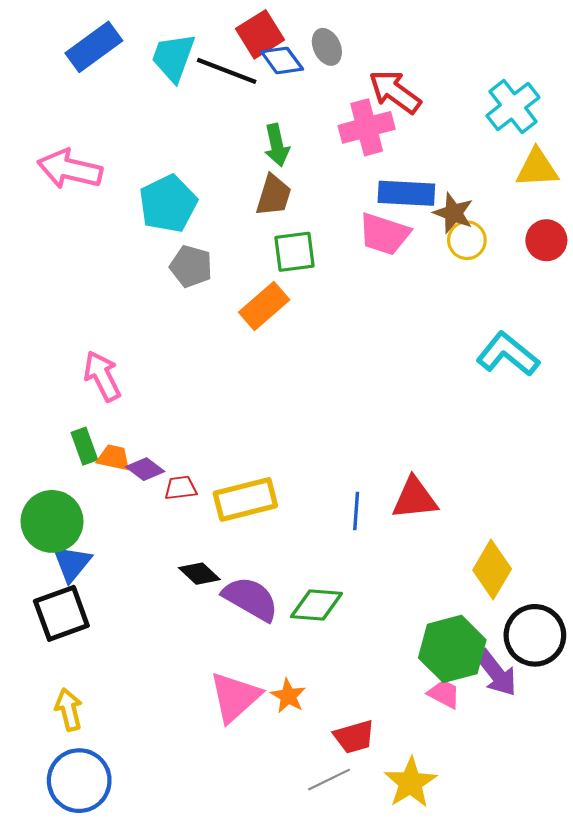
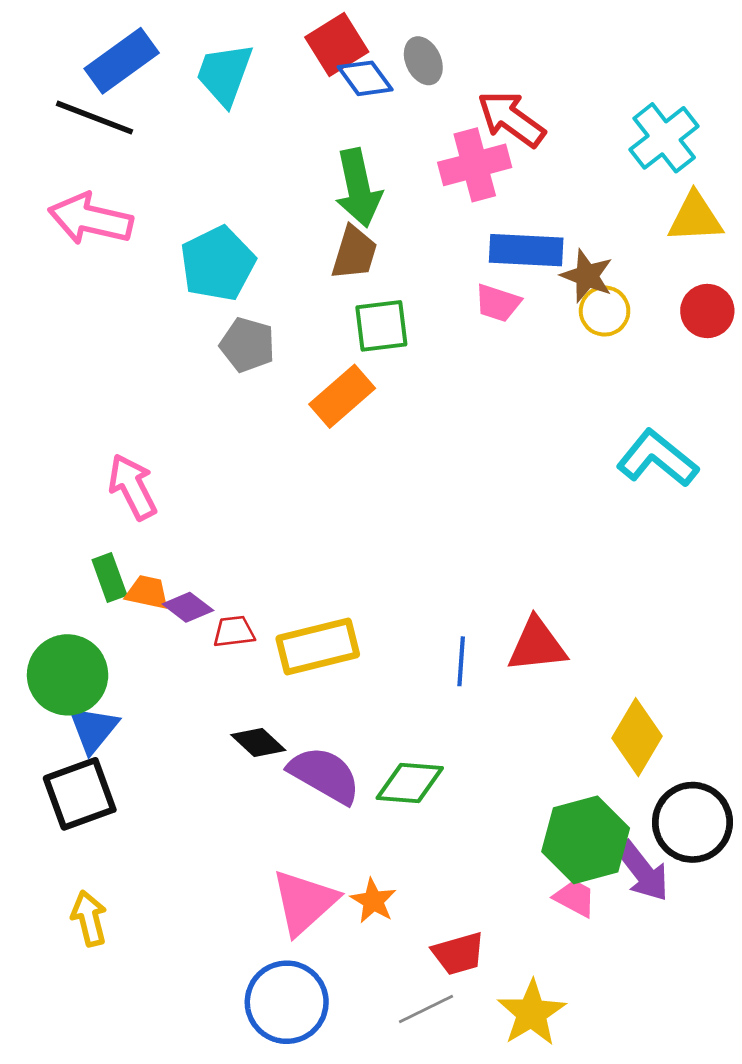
black line: (227, 71) -> (95, 118), moved
green arrow: (277, 145) -> (358, 188), size x1.4
pink trapezoid: (384, 234) -> (498, 303), size x0.7
blue circle: (79, 781) -> (287, 1002), moved

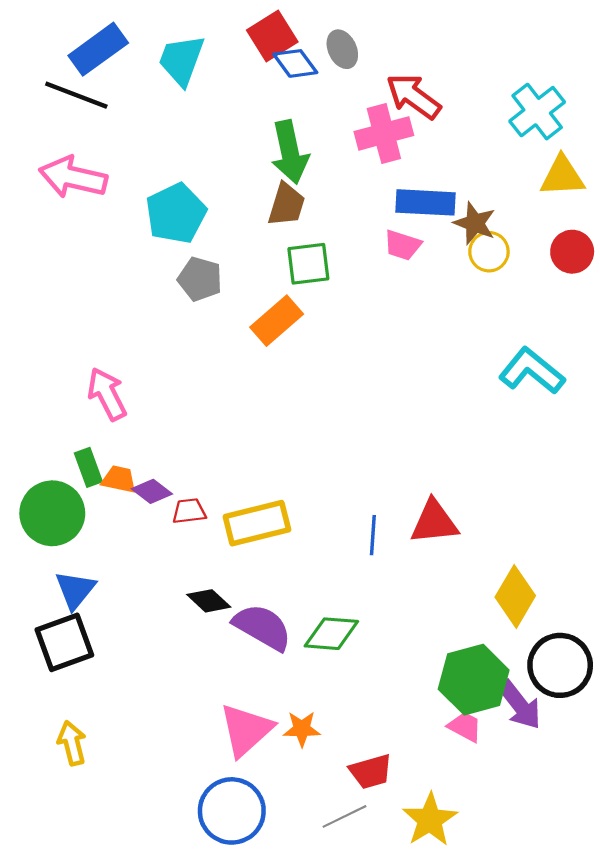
green circle: (68, 675) -> (52, 513), moved
orange star: (373, 901) -> (302, 729), turned -30

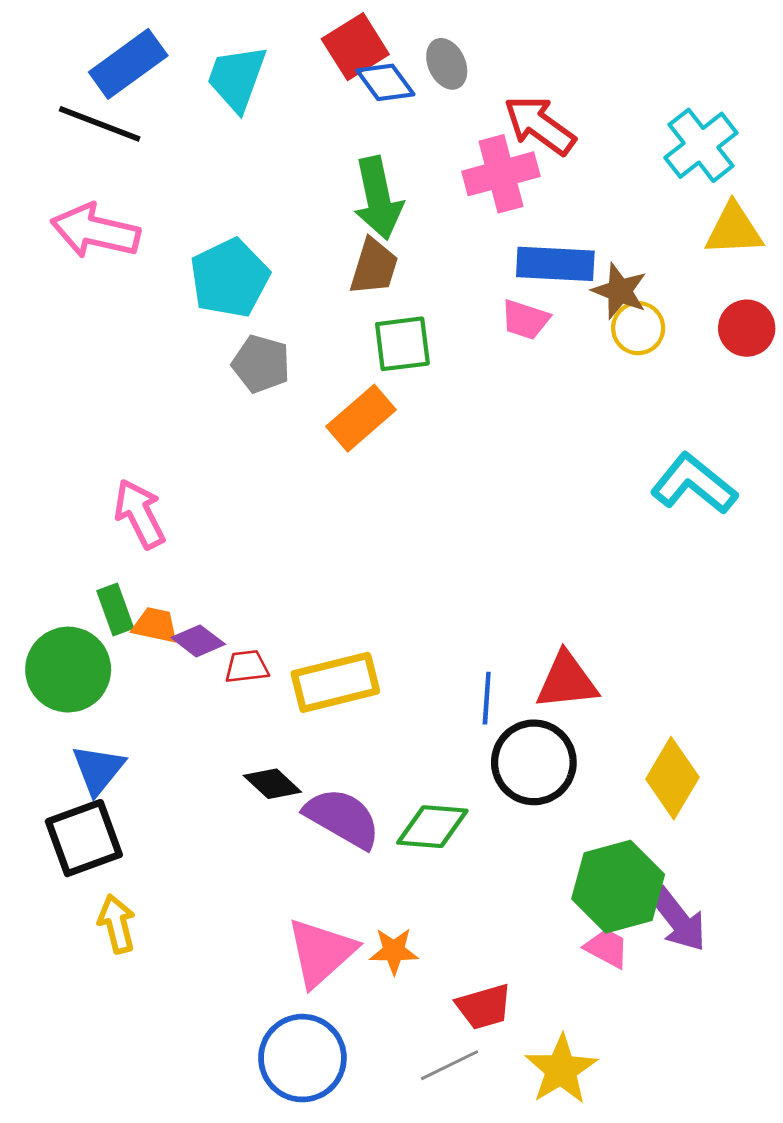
black circle: (560, 665) -> (534, 762), moved
yellow arrow: (72, 743) -> (117, 924), moved

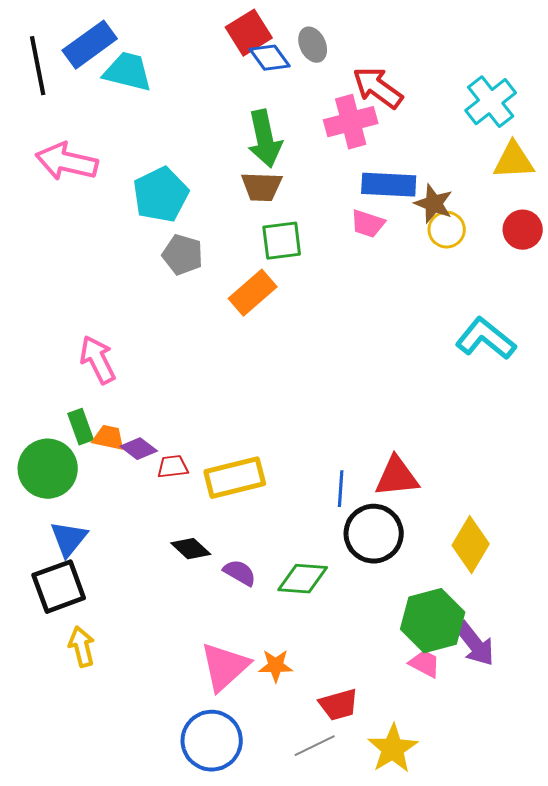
cyan trapezoid: (237, 78) -> (128, 72), moved, turned 84
black line: (100, 124) -> (38, 66), moved, turned 58
brown trapezoid: (374, 267) -> (262, 187), turned 75
purple semicircle: (342, 818) -> (240, 573), size x0.6

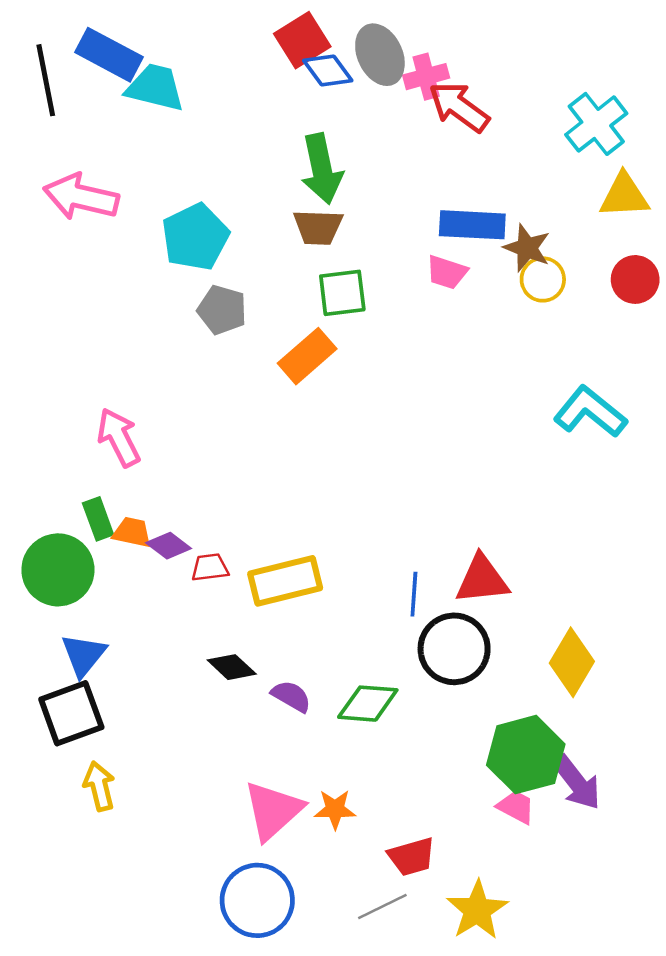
blue rectangle: (90, 45) -> (109, 55), turned 64
gray ellipse: (313, 45) -> (380, 55), size x1.4
pink cross: (351, 122) -> (426, 77), moved, size x0.7

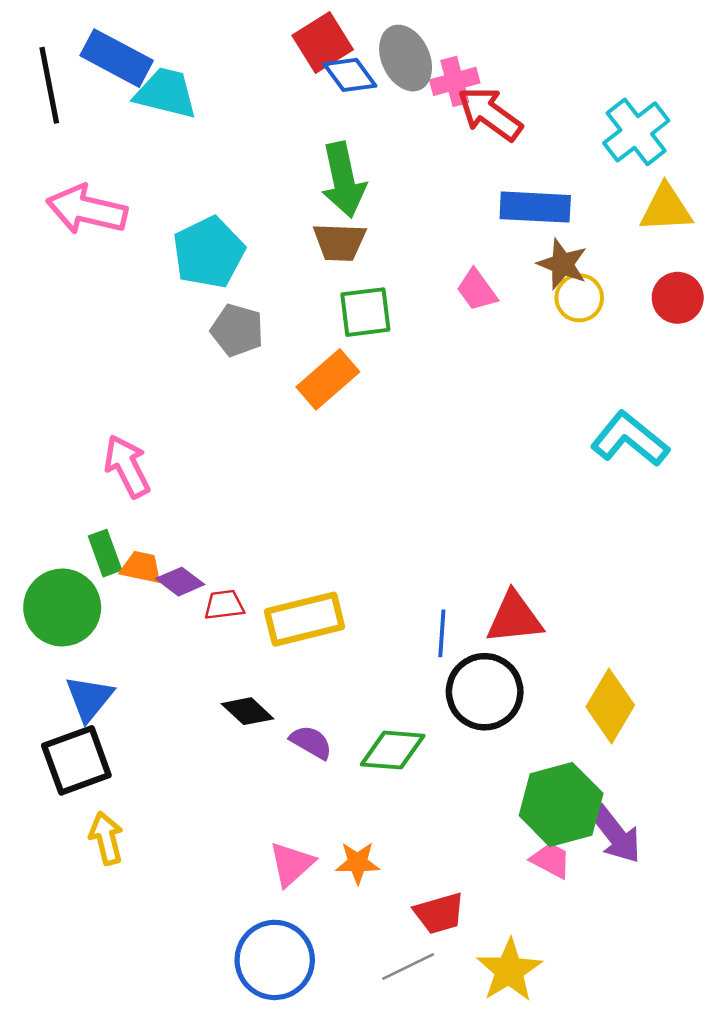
blue rectangle: (472, 225) -> (535, 207), moved
pink trapezoid: (447, 272) -> (477, 290), turned 36
pink triangle: (273, 810) -> (292, 864), size x0.7

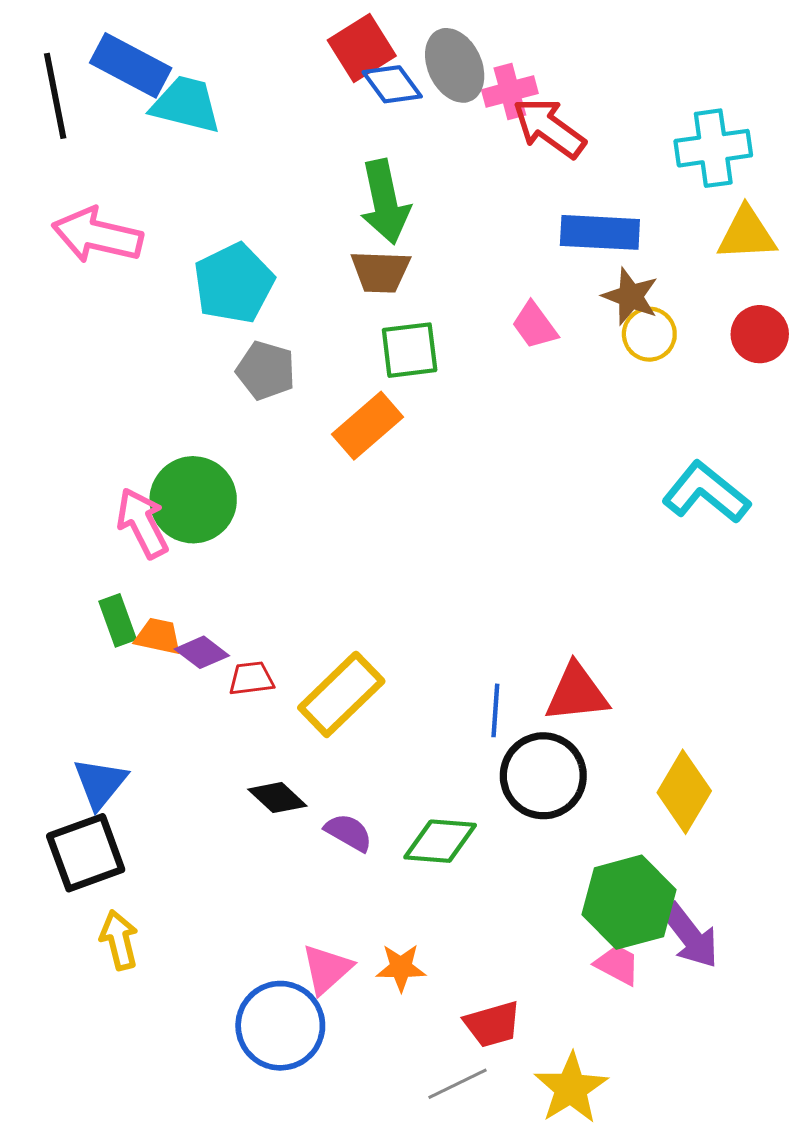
cyan cross: (636, 132) -> (713, 148), turned 30
green circle: (62, 607) -> (193, 500), moved
yellow rectangle: (305, 619) -> (341, 694), turned -30
blue circle: (275, 960) -> (280, 1026), moved

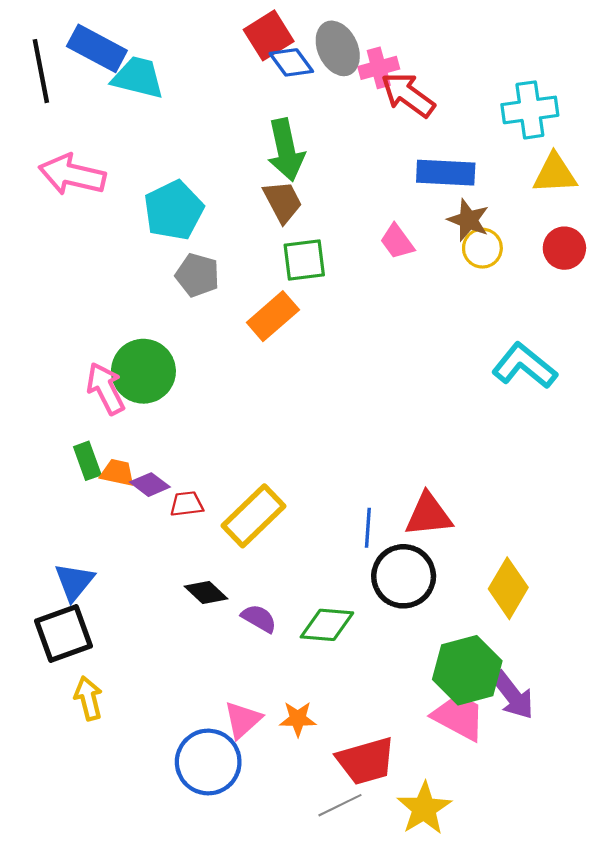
brown trapezoid: (381, 272) -> (283, 202), turned -120
pink trapezoid: (617, 965) -> (459, 717), size x1.6
red trapezoid: (492, 1024) -> (366, 761), size x1.4

